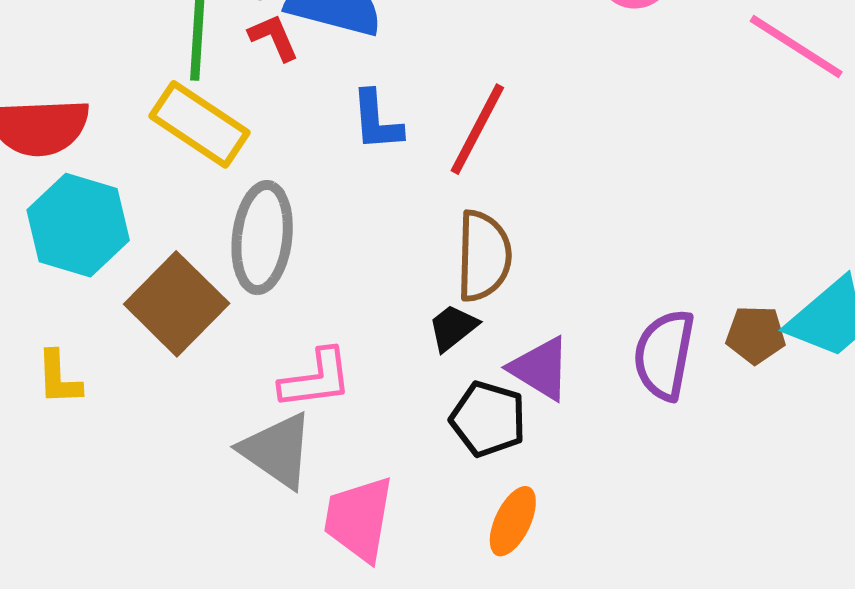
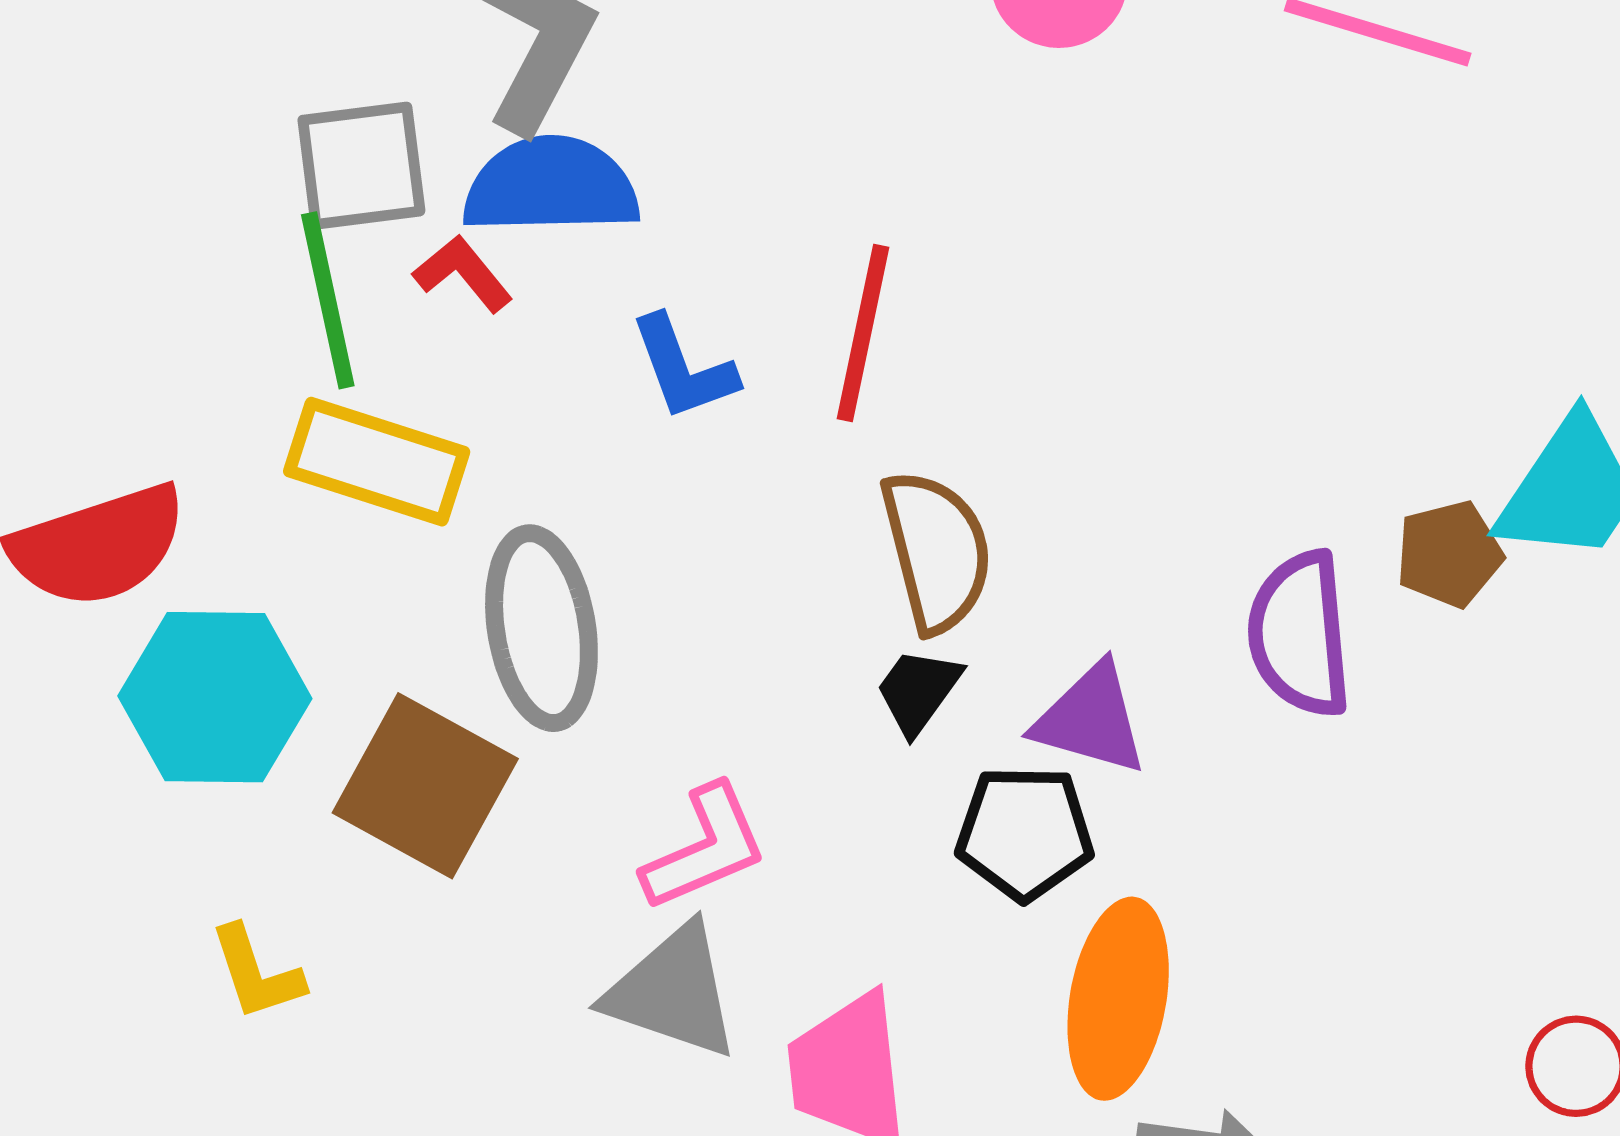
orange ellipse: (513, 521) -> (1118, 999), size x1.5

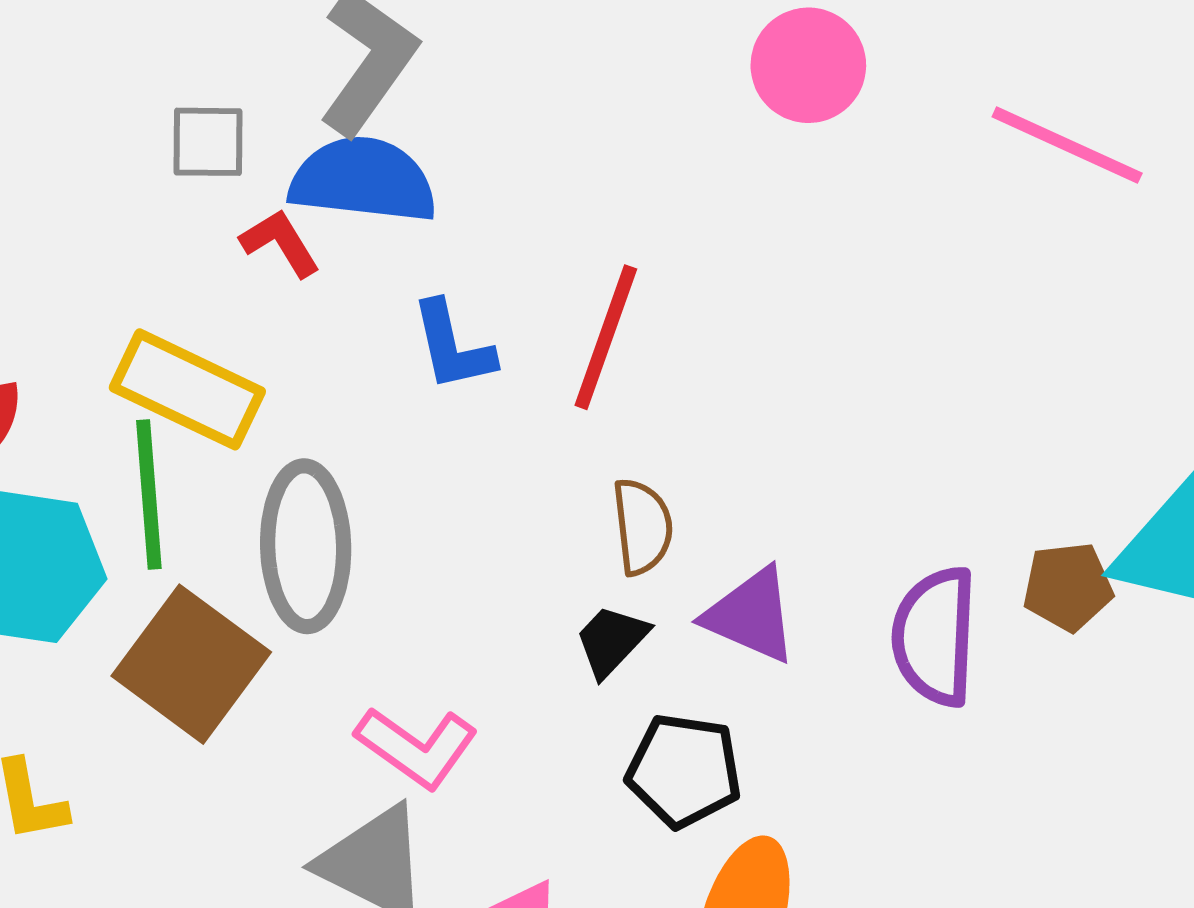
gray square: (361, 166) -> (208, 142), size x0.7
green line: (328, 300) -> (149, 494), moved
brown semicircle: (937, 551) -> (642, 527), size x0.7
purple triangle: (1091, 719) -> (751, 615), moved
pink L-shape: (705, 848) -> (417, 747), turned 51

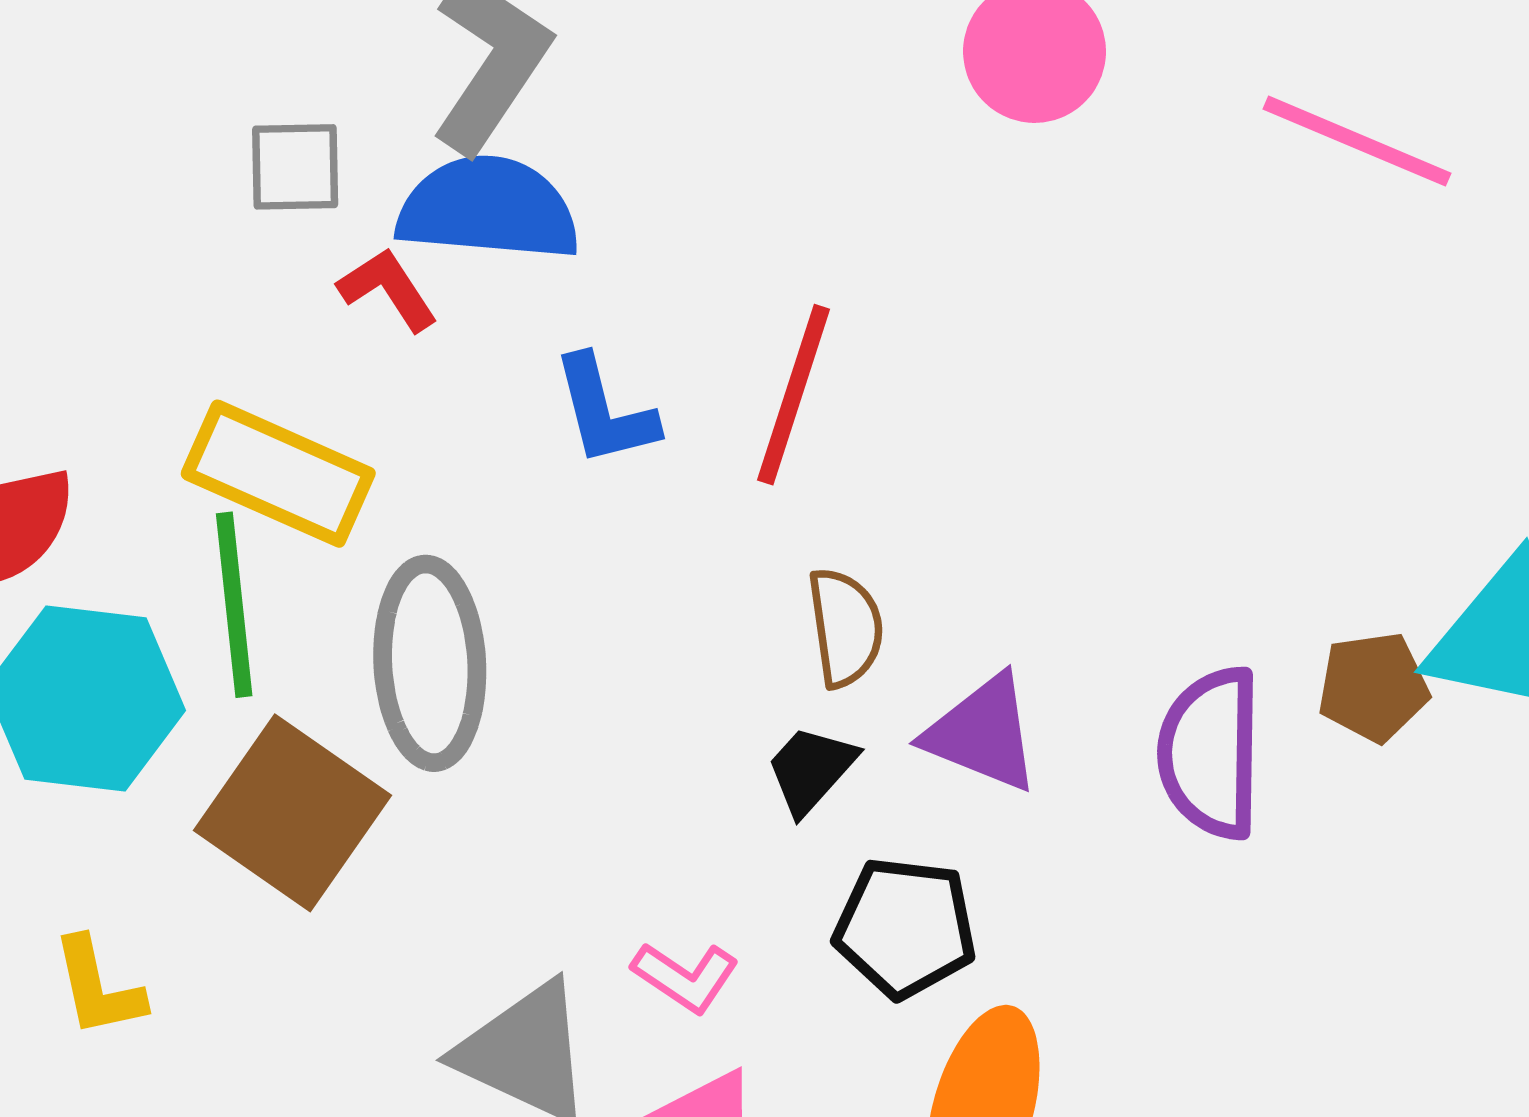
pink L-shape: (417, 747) -> (685, 977), moved, size x0.7

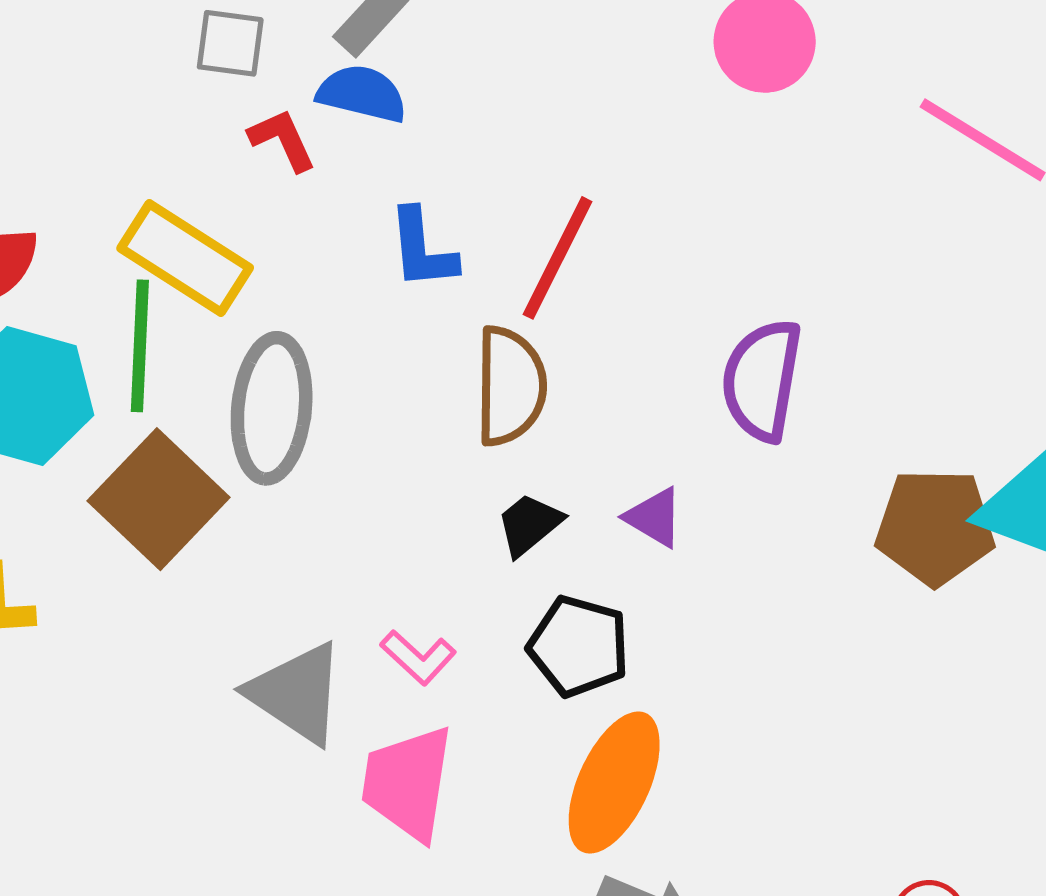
blue semicircle: (488, 209) -> (362, 94), size x0.7
brown semicircle: (845, 627) -> (510, 386), moved, size x1.4
brown pentagon: (1373, 687) -> (935, 527), size x1.5
purple triangle: (983, 733) -> (654, 517), size x0.7
purple semicircle: (1210, 753) -> (762, 380), moved

